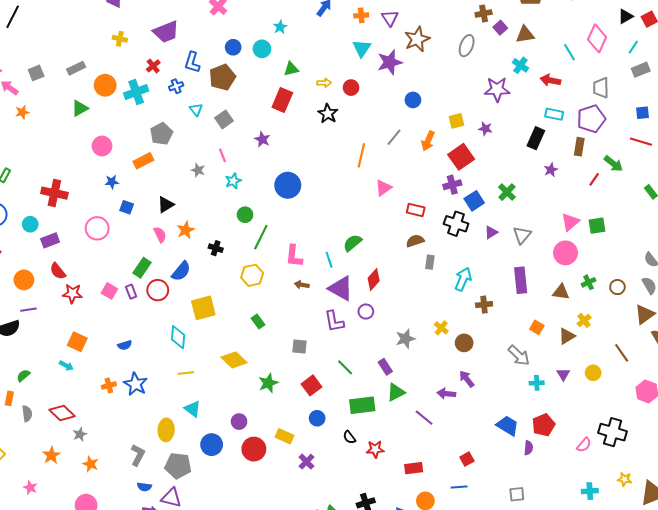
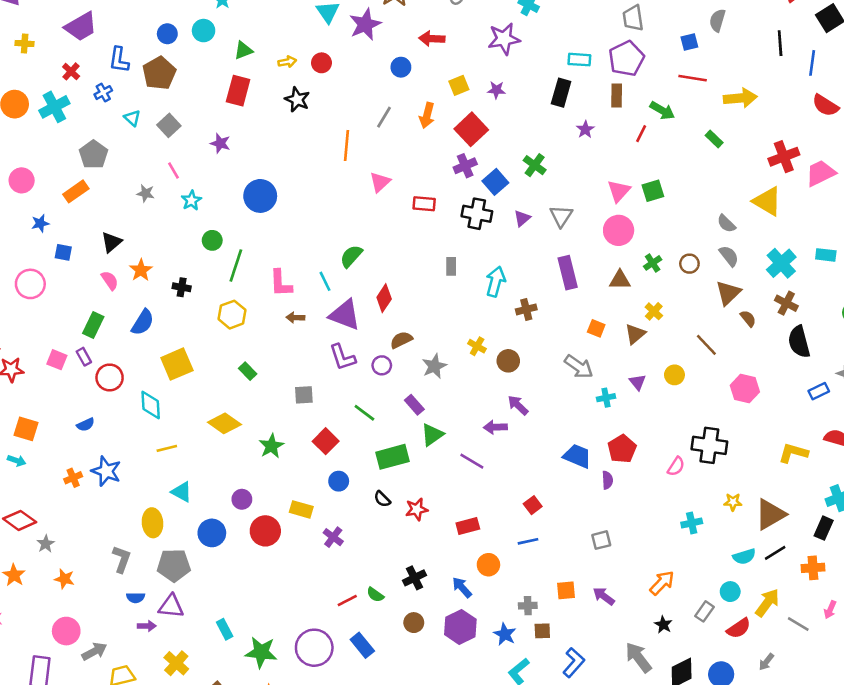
red arrow: (550, 80) -> (432, 39), moved
brown semicircle: (415, 241) -> (401, 340), moved
red circle: (158, 290) -> (110, 377), moved
purple circle: (366, 312) -> (382, 365), moved

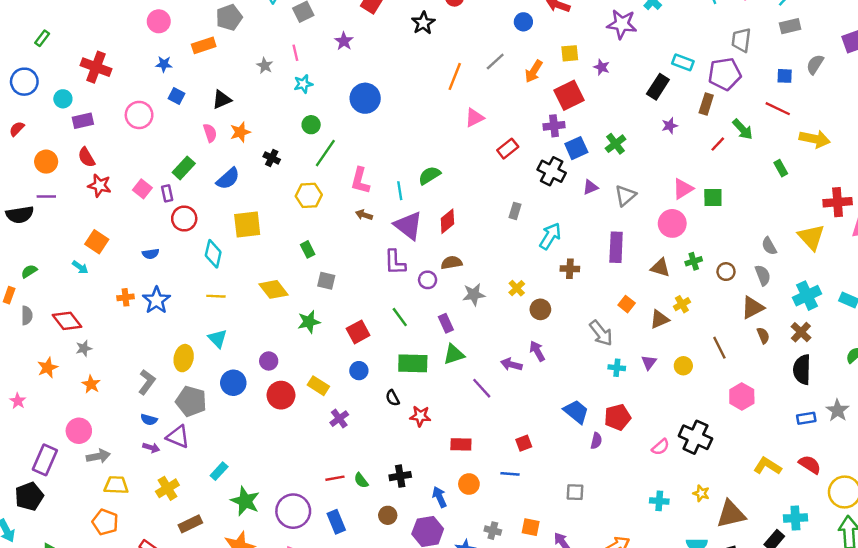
red rectangle: (424, 204) -> (508, 149), turned -60
gray square: (304, 395) -> (326, 281), moved
cyan rectangle: (225, 629) -> (219, 471), turned 54

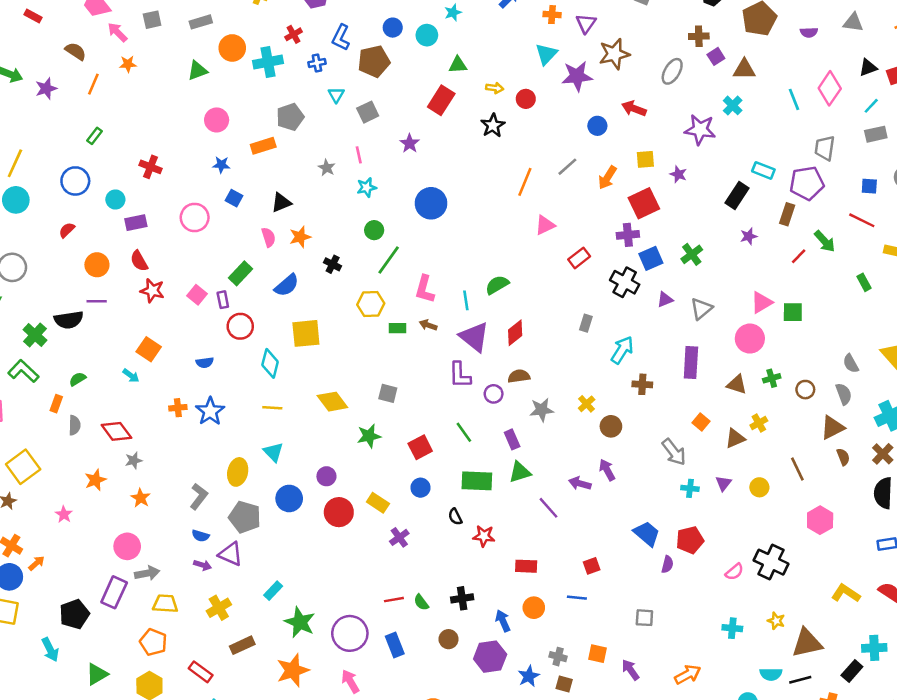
red cross: (96, 67) -> (150, 167), size x0.7
green rectangle: (308, 249) -> (397, 328), moved, turned -63
purple rectangle: (45, 460) -> (114, 592), moved

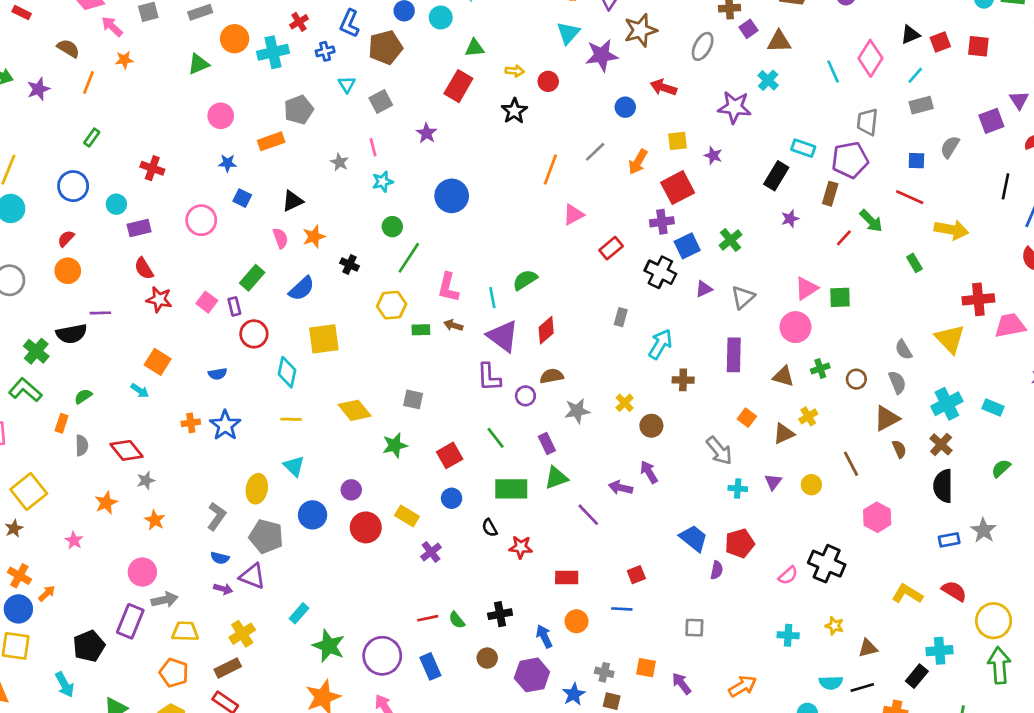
orange circle: (97, 265) -> (68, 271), moved
brown triangle: (807, 643) -> (868, 648), size x0.6
brown rectangle: (242, 645) -> (228, 668), moved

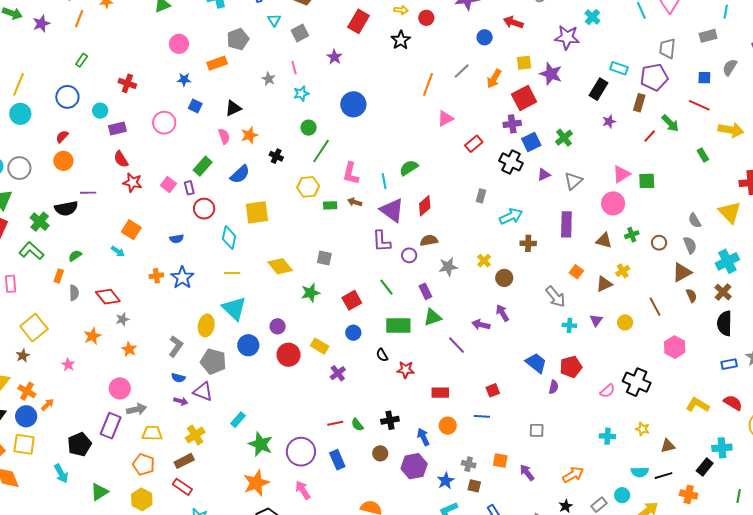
cyan line: (915, 75) -> (726, 12), moved, turned -32
purple star: (713, 155) -> (551, 74), size x1.6
cyan arrow: (660, 344) -> (511, 216), turned 35
cyan triangle: (294, 466) -> (234, 308), size x1.5

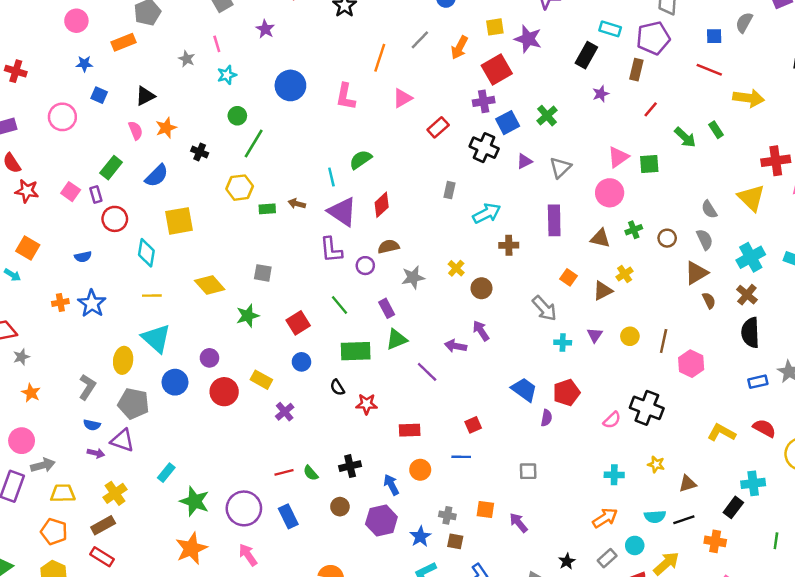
green arrow: (670, 123) -> (685, 137), moved
pink L-shape: (351, 173) -> (346, 97), moved
brown line: (655, 307) -> (664, 341), moved, turned 42
orange arrow: (573, 475) -> (605, 518), moved

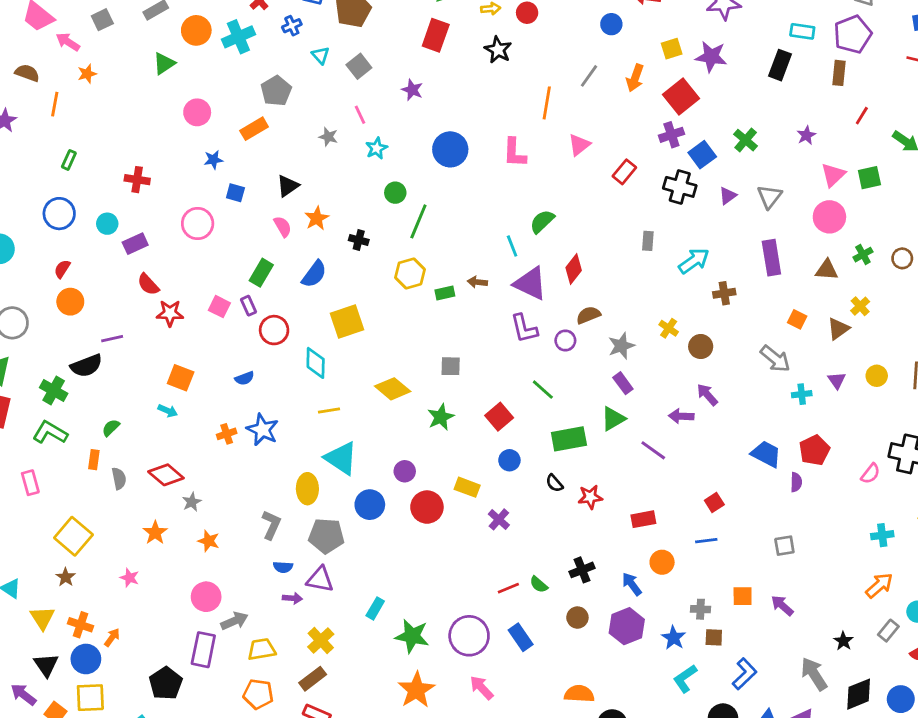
purple star: (601, 94) -> (806, 135), moved
purple rectangle: (387, 308) -> (623, 383), moved

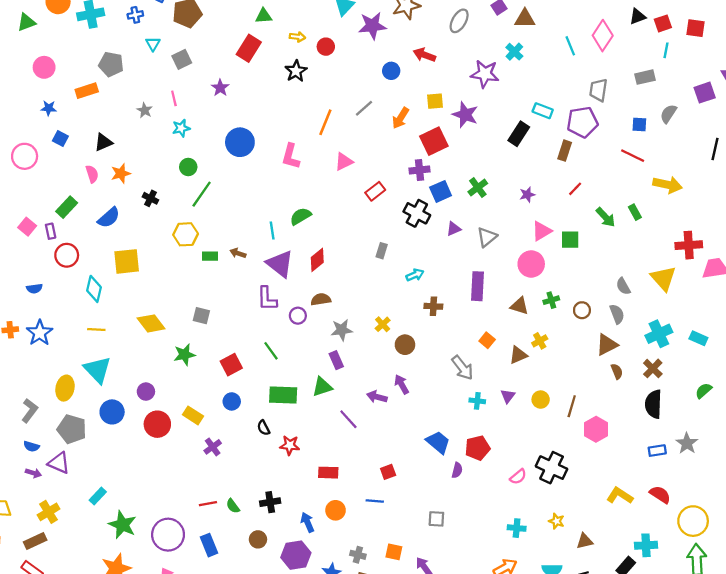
gray pentagon: (276, 91) -> (111, 64), turned 30
cyan arrow: (694, 261) -> (415, 275), size x0.7

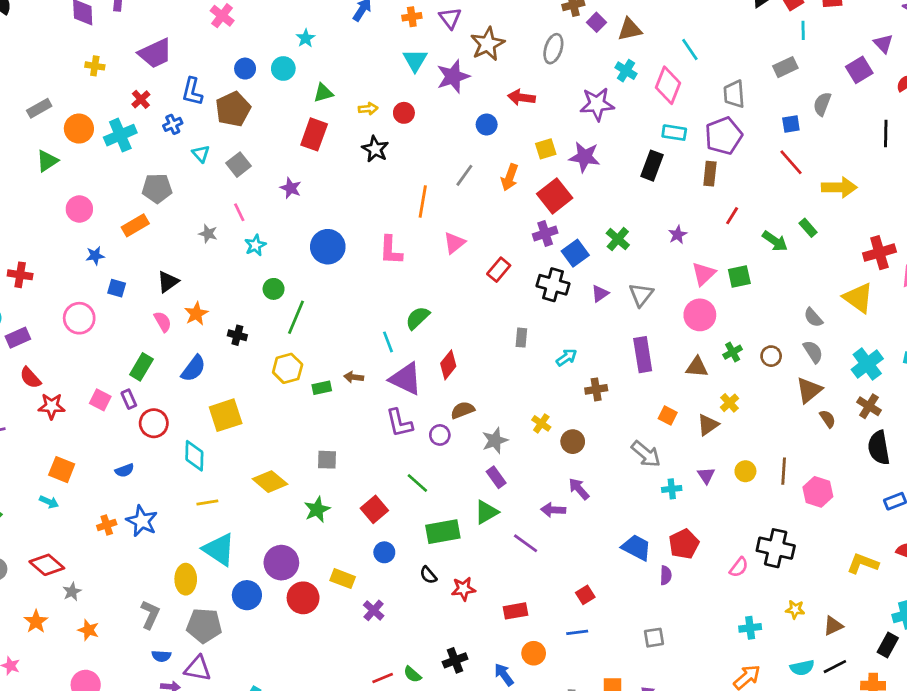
pink diamond: (603, 36) -> (668, 85), moved
red line: (633, 156) -> (791, 162), turned 35
purple circle: (146, 392) -> (281, 563), size x1.6

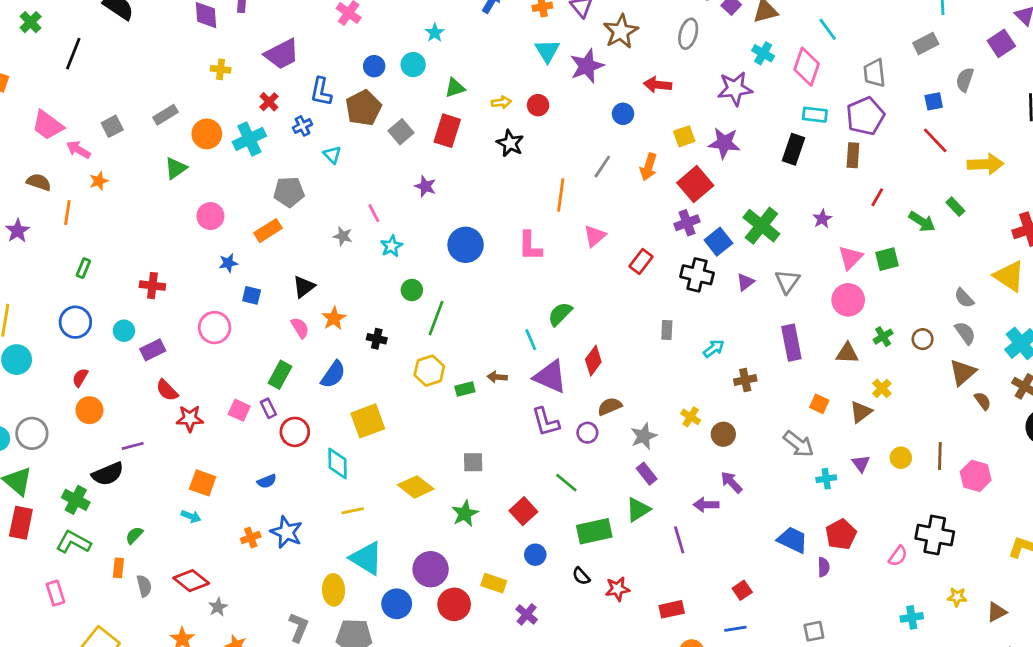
gray square: (238, 165) -> (401, 132), moved
green cross: (618, 239) -> (761, 226), size x1.5
purple line: (526, 543) -> (679, 540), turned 40

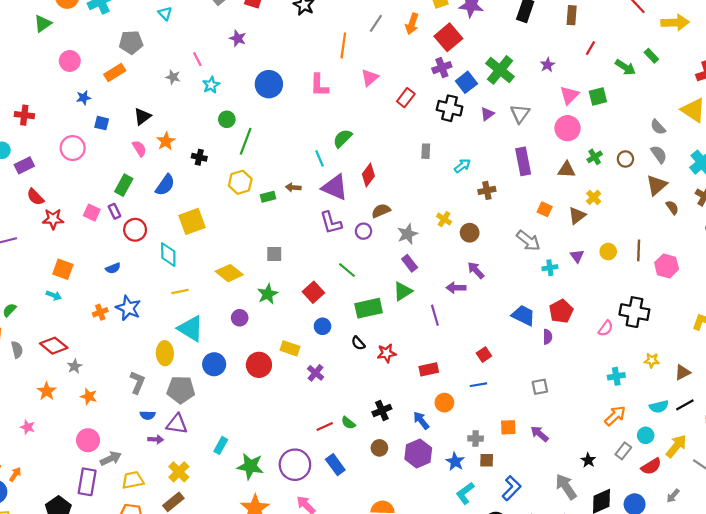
purple circle: (431, 569) -> (240, 318), moved, size x0.6

